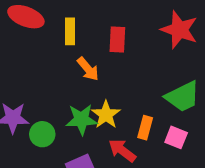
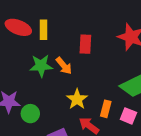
yellow rectangle: (70, 31) -> (43, 30), moved
green star: (81, 120) -> (41, 66), moved

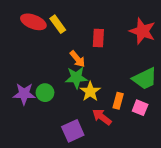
yellow rectangle: (43, 30) -> (58, 24), turned -36
green star: (41, 66) -> (76, 78), moved
green circle: (30, 114) -> (45, 93), moved

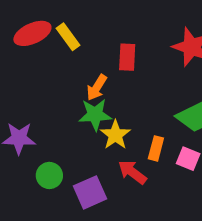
red ellipse: (33, 22) -> (32, 33), turned -45
orange arrow: (77, 59) -> (97, 88), turned 72
green circle: (45, 93) -> (49, 175), moved

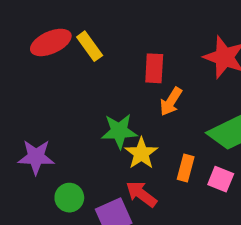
orange arrow: (97, 88) -> (171, 102), moved
red arrow: (132, 172) -> (141, 194), moved

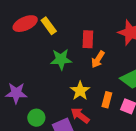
green star: (119, 131) -> (61, 59), moved

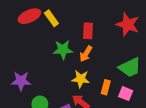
orange arrow: (98, 59) -> (86, 54), moved
yellow star: (80, 91) -> (81, 79), turned -30

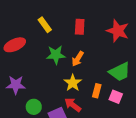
red ellipse: (29, 16) -> (15, 45), moved
red rectangle: (88, 31) -> (80, 27), moved
yellow star: (81, 79) -> (73, 83), turned 30

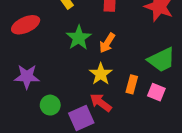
green star: (56, 55) -> (79, 38), turned -30

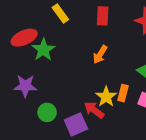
green star: (79, 38) -> (43, 50), moved
yellow star: (101, 74) -> (106, 97), moved

